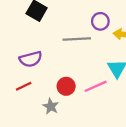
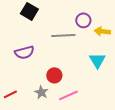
red line: (24, 86) -> (10, 94), moved
pink line: (96, 86) -> (68, 95), moved

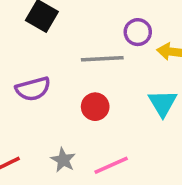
red circle: (54, 75) -> (95, 107), moved

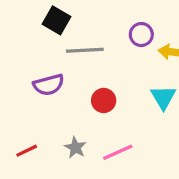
gray line: (102, 59) -> (85, 50), moved

